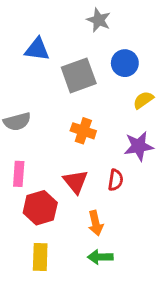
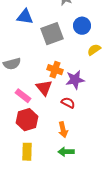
purple star: (139, 146) -> (75, 80), moved
pink rectangle: (19, 174) -> (23, 96), moved, turned -56
red semicircle: (116, 180) -> (68, 103), moved, turned -72
red triangle: (76, 182) -> (44, 88), moved

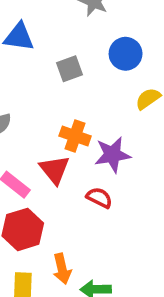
gray square: (52, 34) -> (69, 69), size x0.6
orange arrow: (63, 130) -> (62, 269), moved

